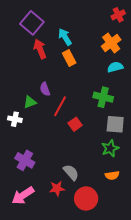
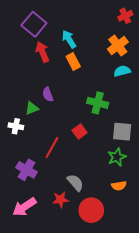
green cross: (103, 97) -> (98, 103), moved
red line: (60, 106) -> (52, 148), moved

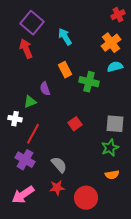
red arrow: (42, 52) -> (26, 49), moved
orange rectangle: (73, 61) -> (65, 70), moved
green cross: (98, 103) -> (89, 82), moved
red line: (52, 148) -> (33, 134), moved
gray semicircle: (75, 183) -> (59, 165), moved

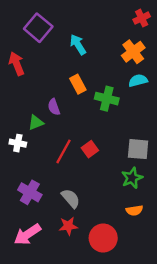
red arrow: (26, 49) -> (17, 64), moved
red line: (33, 134) -> (63, 151), moved

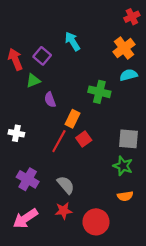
purple square: (38, 28) -> (42, 56), moved, size x0.7
orange rectangle: (78, 84) -> (72, 119), moved, turned 54
green triangle: (36, 123) -> (33, 81), moved
green star: (132, 178) -> (123, 166), turned -30

